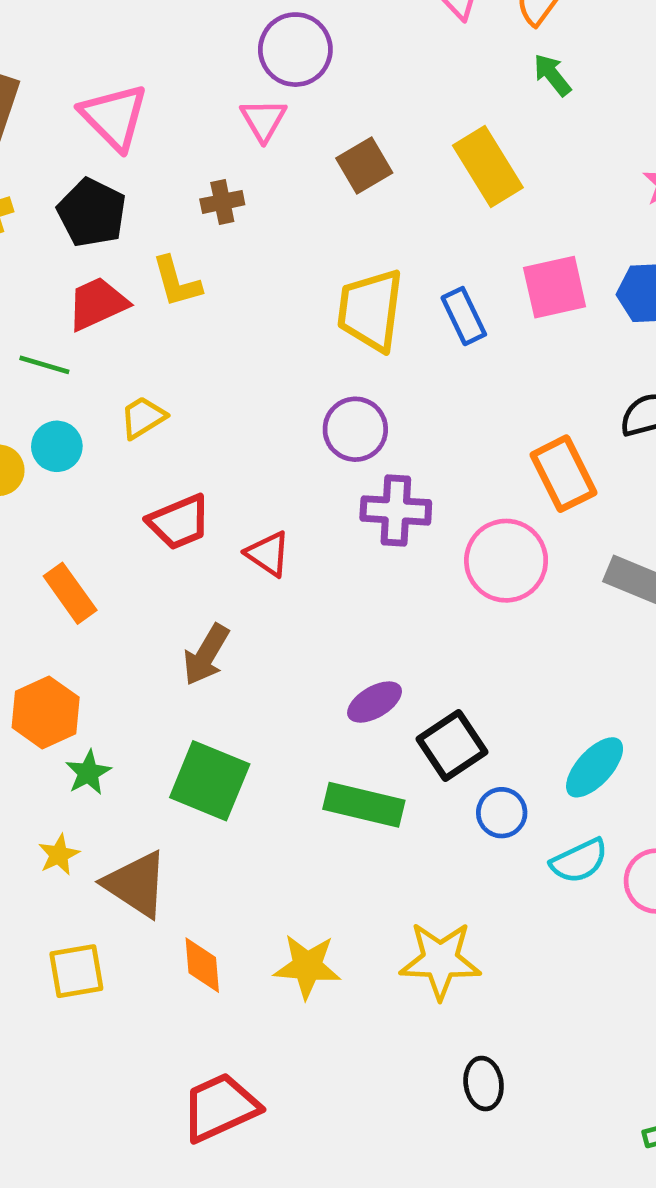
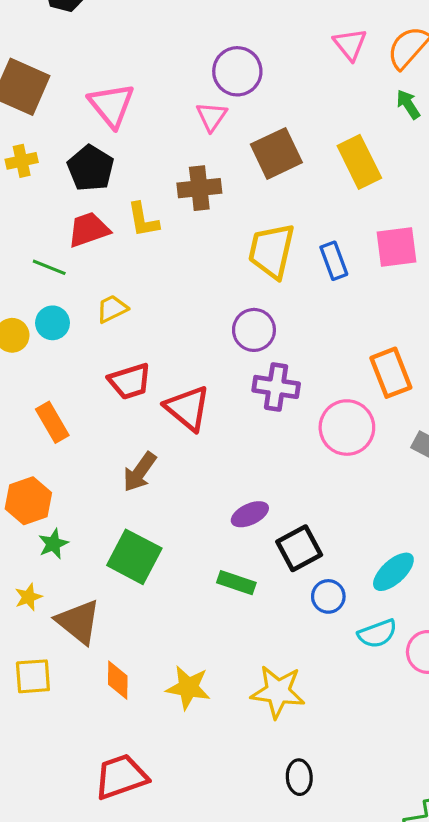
brown square: (364, 165) -> (276, 153), size x1.4
brown cross: (222, 202) -> (199, 188), moved, size x1.5
red triangle: (268, 554) -> (188, 408), size x1.5
green rectangle: (364, 805) -> (236, 583), size x0.7

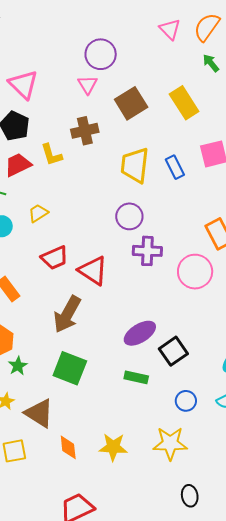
brown arrow: (140, 472) -> (67, 314), size x1.4
purple ellipse: (250, 514) -> (140, 333), size x1.4
blue circle: (328, 596) -> (186, 401), moved

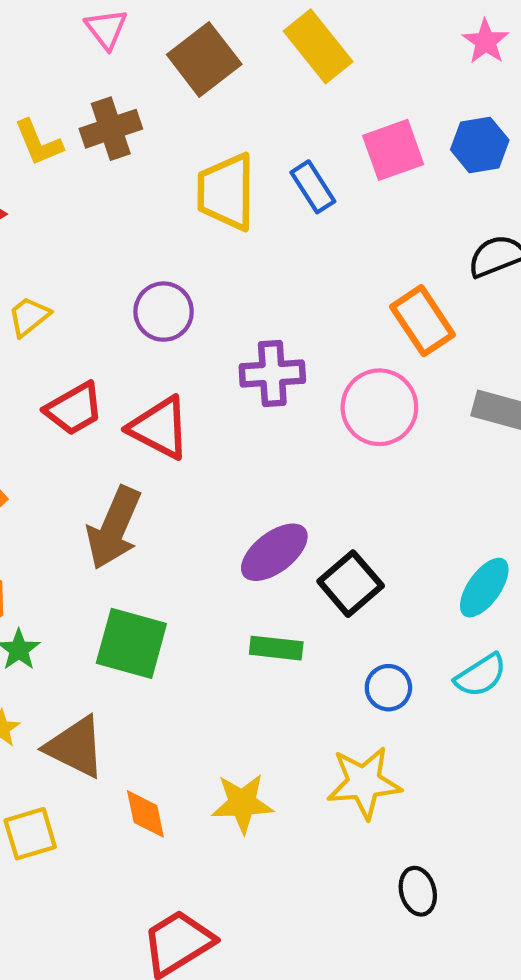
yellow L-shape: (52, 155) -> (38, 143), moved
purple circle: (129, 216) -> (164, 312), moved

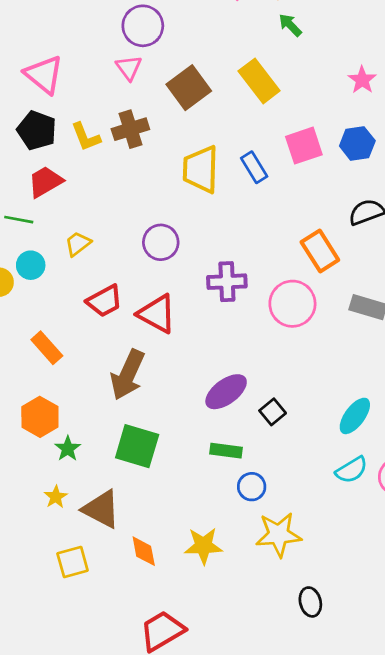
black square: (351, 584) -> (273, 412), size x0.7
blue circle: (388, 688) -> (252, 487), moved

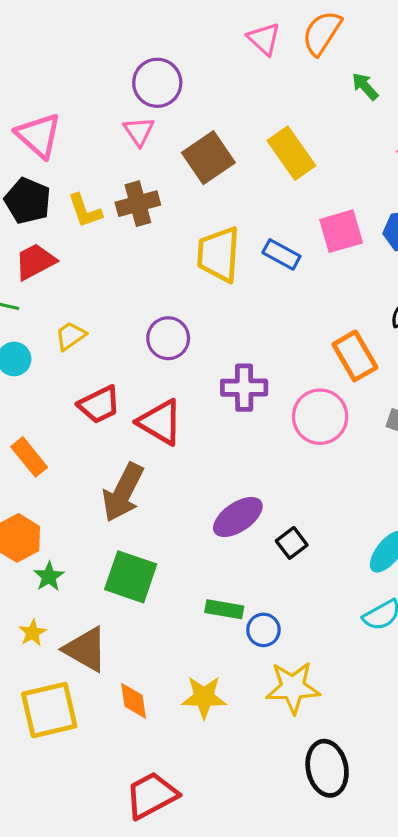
green arrow: (290, 25) -> (365, 86), moved
blue rectangle: (254, 167) -> (281, 254), turned -32
green rectangle: (226, 451) -> (224, 609), moved
yellow square: (73, 562) -> (49, 710), size x1.5
black ellipse: (310, 602) -> (327, 768), size x1.6

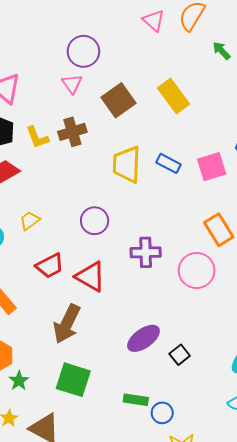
pink square: (341, 231) -> (212, 167), moved

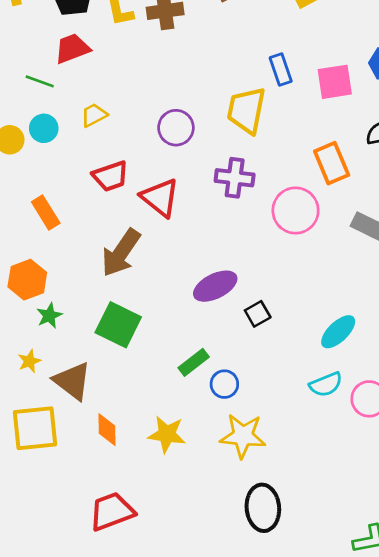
blue rectangle: (168, 163) -> (281, 69), turned 35
yellow trapezoid: (127, 164) -> (246, 110), moved
green rectangle: (136, 400) -> (194, 362), turned -55

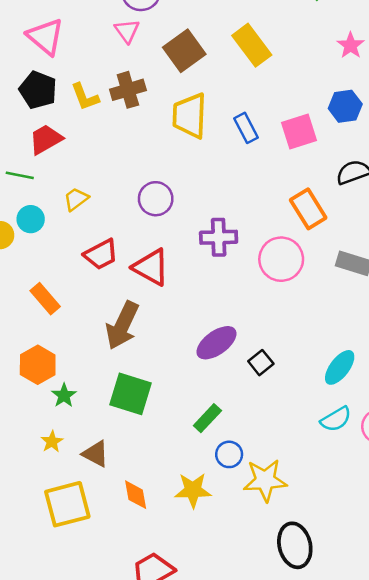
yellow trapezoid: (246, 110) -> (190, 116), moved
brown triangle: (72, 381) -> (96, 454), size x0.7
blue circle: (224, 384) -> (229, 454), moved

